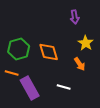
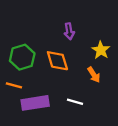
purple arrow: (75, 17) -> (69, 31), moved
purple rectangle: (30, 88) -> (35, 103), turned -70

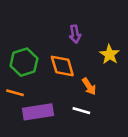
orange arrow: (94, 75) -> (89, 86), moved

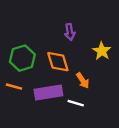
purple rectangle: (38, 112) -> (48, 92), moved

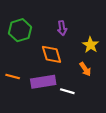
green hexagon: (22, 58) -> (20, 30), moved
orange arrow: (83, 81) -> (85, 69), moved

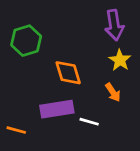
purple arrow: (62, 28) -> (114, 25), moved, size x1.5
orange line: (13, 76) -> (16, 130), moved

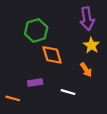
green hexagon: (26, 41) -> (36, 30), moved
purple rectangle: (57, 109) -> (35, 83), moved, size x0.6

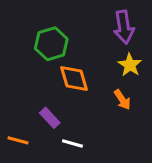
purple rectangle: (35, 83) -> (50, 118), turned 56
white line: (68, 92) -> (72, 143), moved

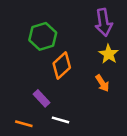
orange diamond: (74, 78) -> (62, 65), turned 64
orange line: (18, 140) -> (24, 124), moved

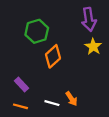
orange arrow: (102, 83) -> (71, 99), moved
purple rectangle: (42, 98) -> (22, 85), moved

